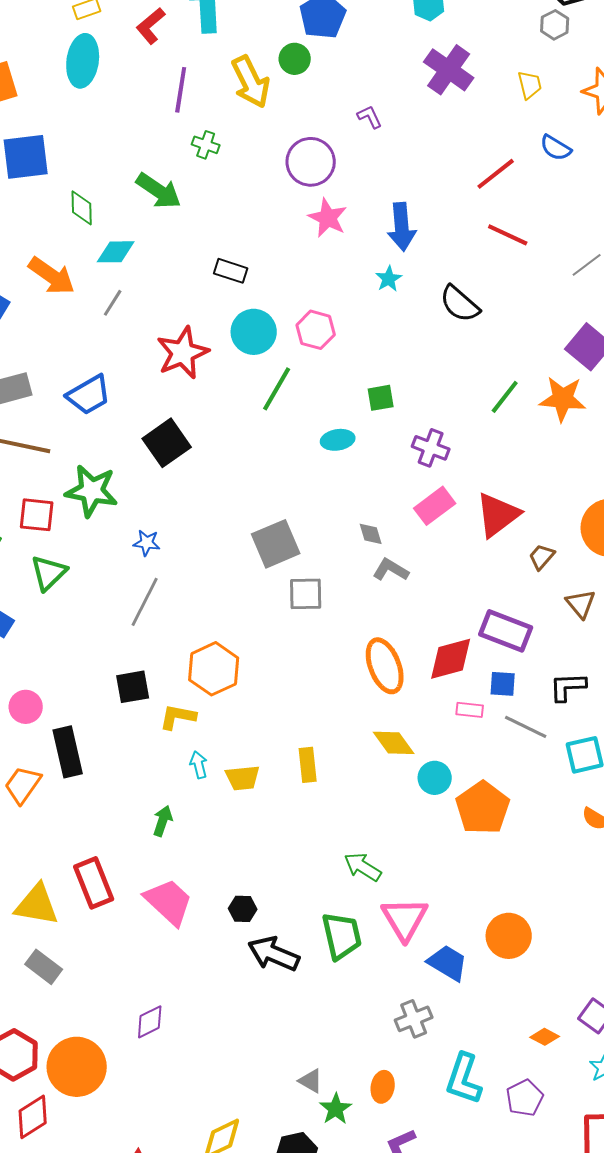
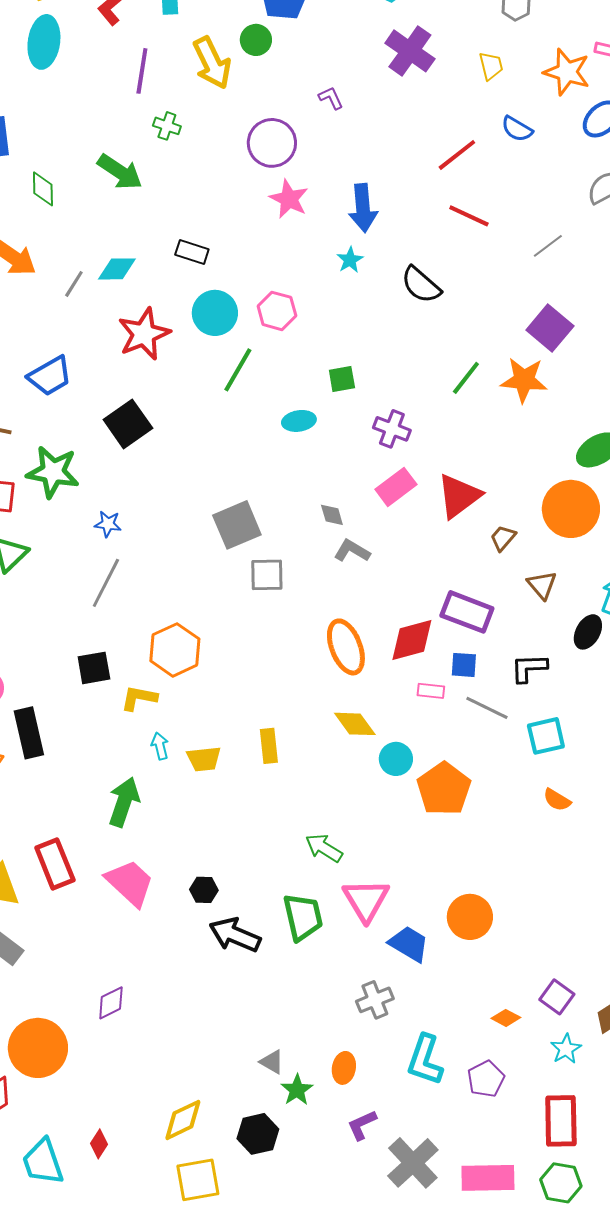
cyan diamond: (116, 252) -> (117, 269), moved
green arrow: (163, 821) -> (124, 802), size x1.6

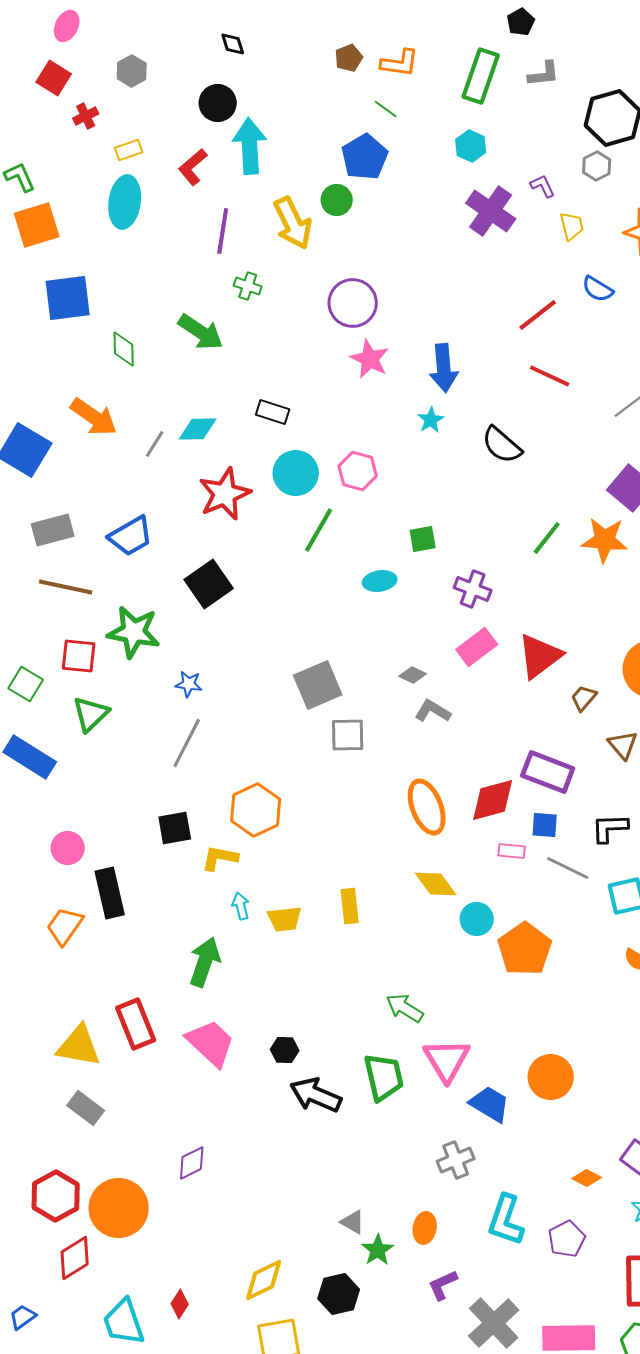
purple L-shape: (331, 98) -> (543, 186), moved
gray diamond: (332, 515) -> (413, 675), turned -48

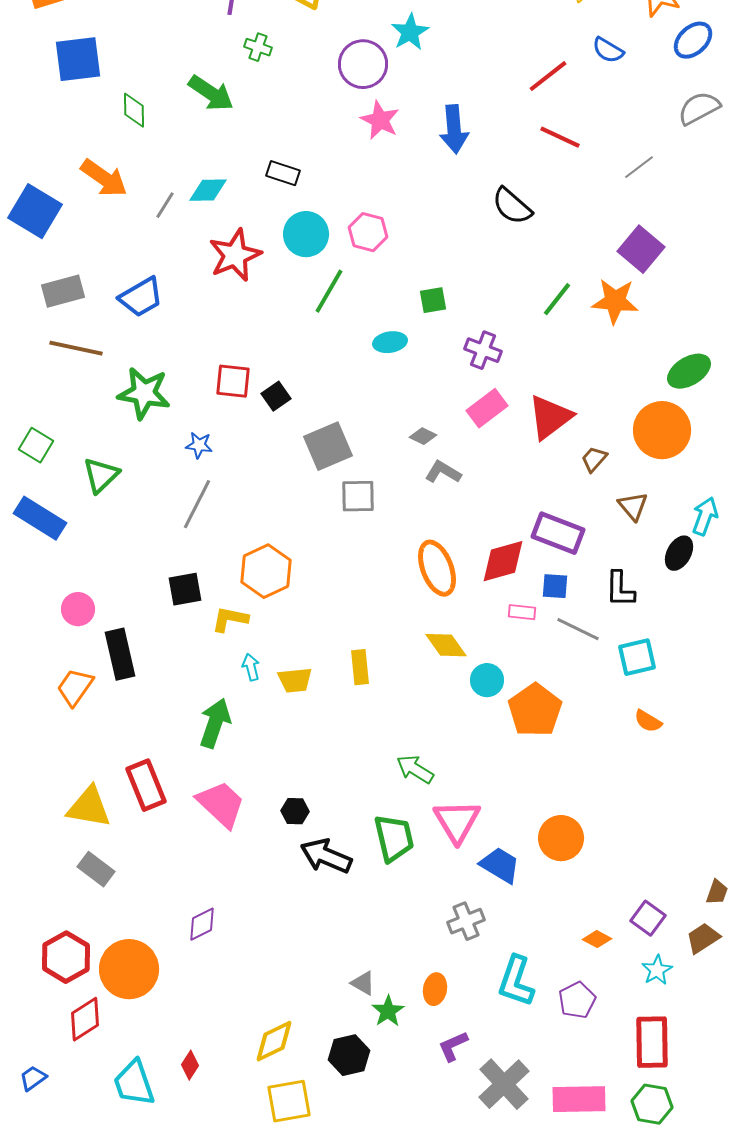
cyan star: (431, 420) -> (410, 32), moved, size x1.4
black square: (209, 584) -> (276, 396), moved, size x0.6
red square: (79, 656) -> (233, 381), moved
black L-shape: (610, 828) -> (620, 589), turned -87

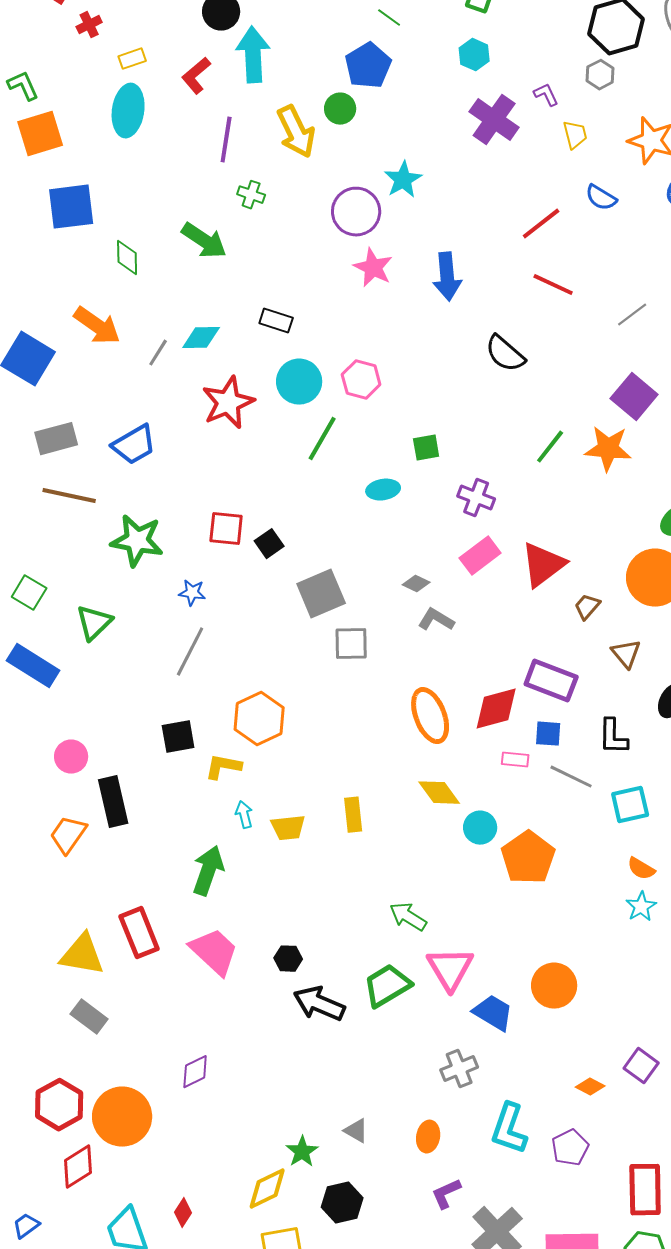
green trapezoid: (394, 838) -> (387, 986), turned -108
cyan star: (657, 970) -> (641, 907), moved
green star: (388, 1011) -> (302, 1152), moved

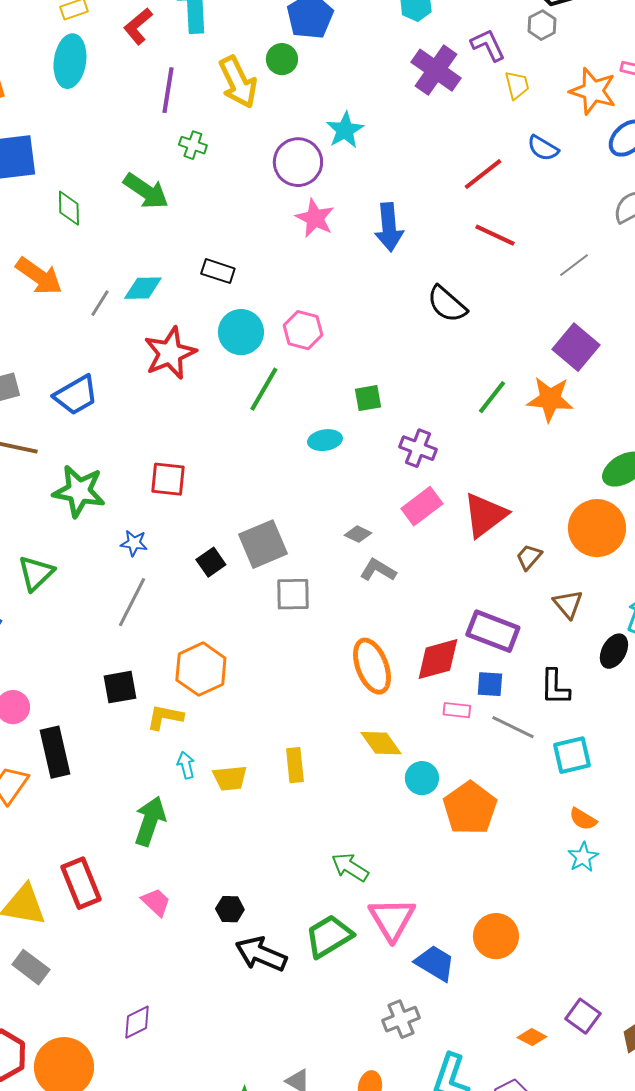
purple L-shape: (546, 95) -> (488, 45), size x1.4
black square: (269, 544) -> (211, 562), moved
pink trapezoid: (214, 952) -> (156, 902), size x0.6

